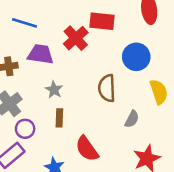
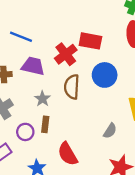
blue circle: (136, 57) -> (105, 75), moved
brown semicircle: (107, 88) -> (72, 87), moved
purple circle: (25, 129) -> (25, 132), moved

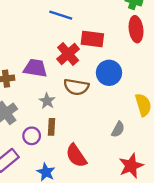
blue line: (21, 37) -> (61, 15), moved
brown semicircle: (72, 87) -> (76, 87), turned -80

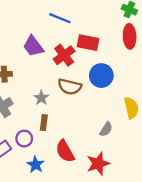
purple trapezoid: (35, 68) -> (33, 46), moved, turned -140
purple circle: (32, 136) -> (24, 139), moved
red star: (131, 166) -> (98, 164), moved

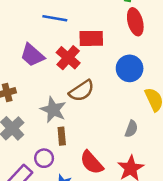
blue circle: (101, 76) -> (130, 68), moved
brown semicircle: (70, 87) -> (82, 91), turned -35
gray star: (41, 98) -> (53, 110), size x1.5

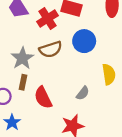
blue circle: (130, 68) -> (84, 41), moved
red semicircle: (92, 162) -> (43, 98), moved

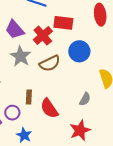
gray star: (22, 58) -> (20, 56), moved

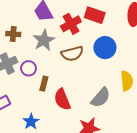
gray semicircle: (85, 99) -> (101, 98), size x1.5
purple circle: (12, 113) -> (28, 68), moved

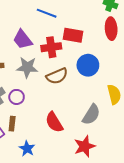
red cross: (71, 24) -> (51, 47), turned 30
gray star: (44, 40) -> (27, 67), turned -30
brown rectangle: (44, 84) -> (12, 124), moved

